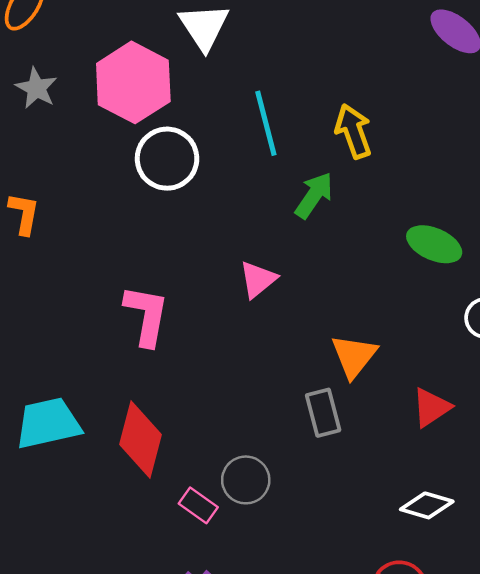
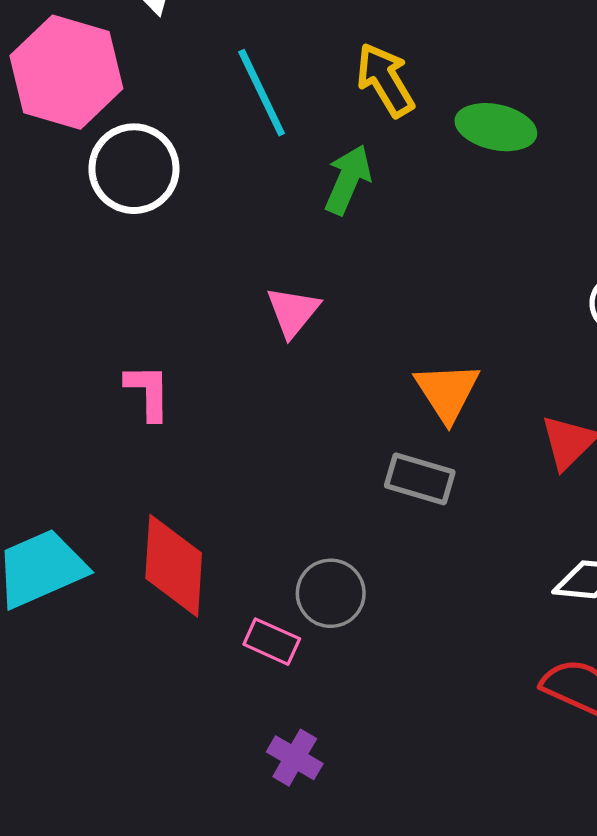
green ellipse: (434, 244) -> (496, 127), moved
pink L-shape: (146, 315) -> (148, 392), size x0.7
gray rectangle: (323, 413) -> (420, 479), turned -48

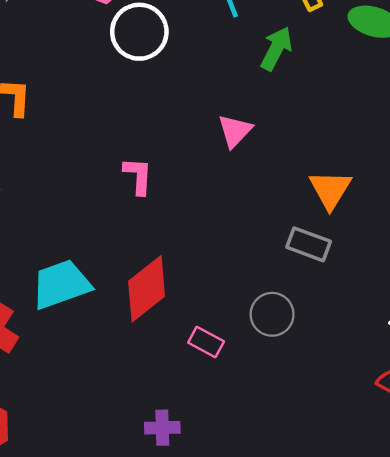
red diamond: (174, 566) -> (147, 289), turned 44
gray circle: (331, 593) -> (272, 314), moved
purple cross: (295, 758) -> (162, 428), moved, turned -36

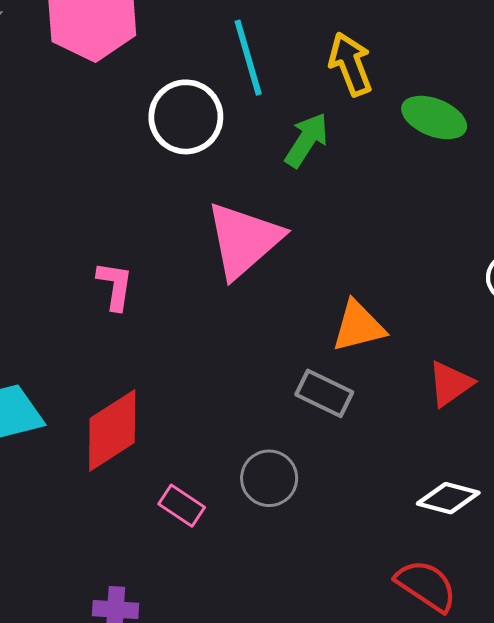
white circle: (139, 32) -> (186, 117), moved
pink triangle: (235, 131) -> (244, 240), size x1.8
orange triangle: (330, 190) -> (358, 326), turned 39

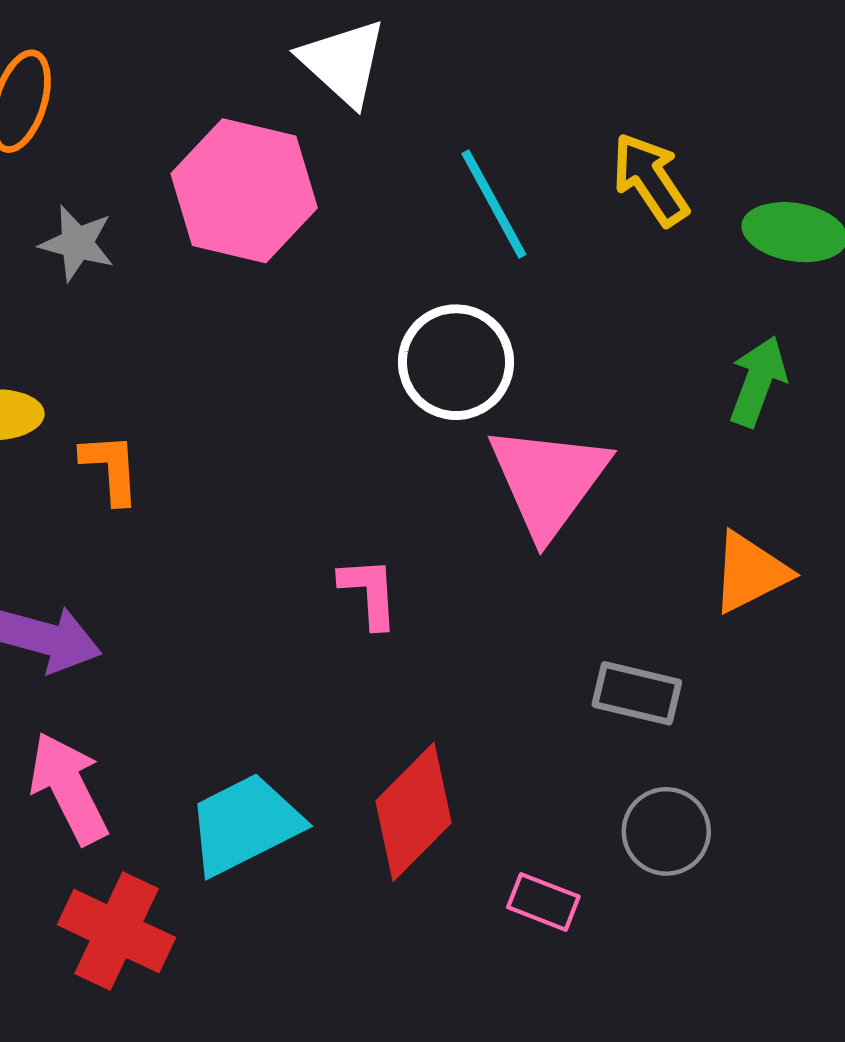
white circle: (186, 117) -> (456, 362), moved
green arrow: (307, 140) -> (758, 381), moved
gray rectangle: (324, 393) -> (637, 693), moved

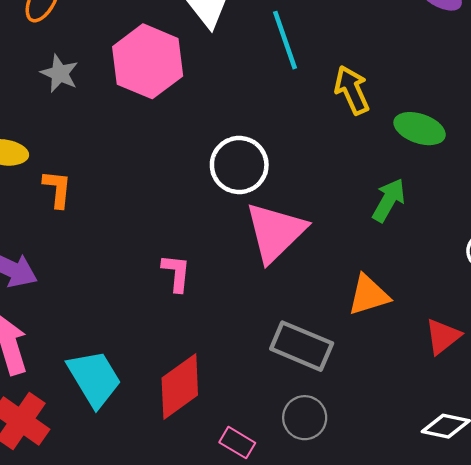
cyan line: (494, 204) -> (285, 40), moved
gray rectangle: (637, 693) -> (302, 346), size x1.4
cyan trapezoid: (245, 824) -> (94, 378), turned 76

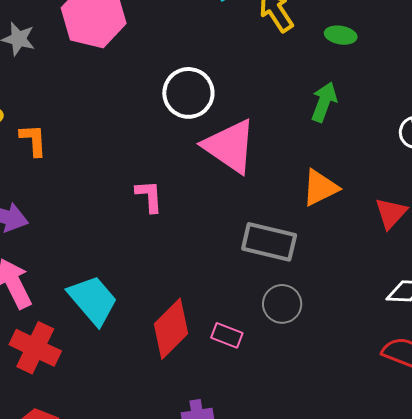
green ellipse: (420, 129) -> (341, 35), size x0.7
pink triangle: (275, 232) -> (230, 146), turned -32
red diamond: (180, 386) -> (171, 329), moved

